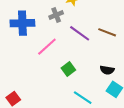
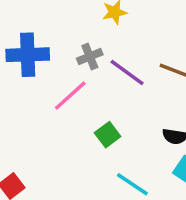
gray cross: (56, 15) -> (90, 57), moved

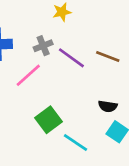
green square: (108, 135) -> (48, 120), moved, size x1.4

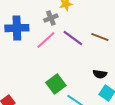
gray cross: (43, 46) -> (51, 18), moved
pink line: (28, 75) -> (46, 40), moved

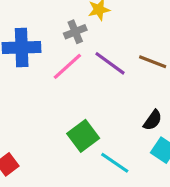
black semicircle: (100, 74) -> (153, 120), turned -64

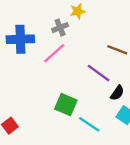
purple line: (110, 63) -> (99, 73), moved
green square: (83, 136) -> (66, 105), turned -30

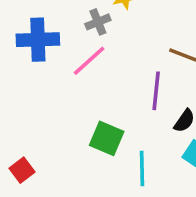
purple line: (99, 73) -> (156, 91), turned 60
cyan line: (89, 124) -> (142, 168), turned 55

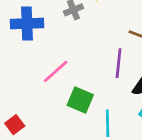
pink line: (89, 61) -> (56, 71), moved

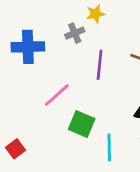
purple line: (119, 63) -> (100, 65), moved

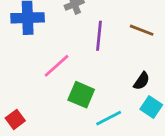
cyan line: (109, 147) -> (109, 118), turned 64

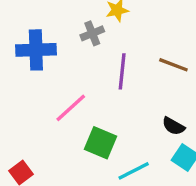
black semicircle: (142, 81) -> (173, 126), turned 84

